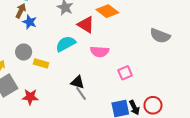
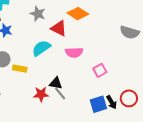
red star: (30, 97) -> (41, 94), moved

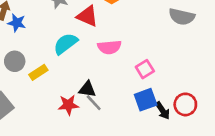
yellow rectangle: (20, 69) -> (38, 72), turned -40
blue square: (98, 104) -> (146, 100), moved

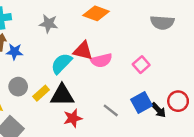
red triangle: (87, 16) -> (83, 51), moved
pink square: (145, 69) -> (141, 65), moved
black triangle: (87, 89) -> (62, 95), moved, size x1.5
gray line: (94, 103) -> (111, 110), moved

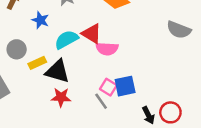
blue star: (15, 52) -> (40, 20), moved
pink square: (141, 65) -> (108, 87), moved, turned -35
blue square: (142, 103) -> (125, 86), moved

